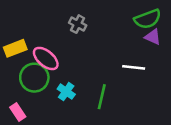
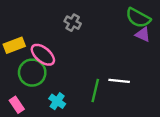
green semicircle: (148, 19) -> (138, 18), turned 50
white line: (134, 67) -> (119, 81), moved
cyan cross: (66, 92) -> (57, 101), moved

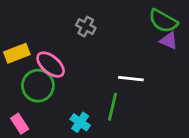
white line: (119, 81) -> (131, 79), moved
cyan cross: (57, 101) -> (80, 122), moved

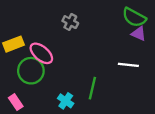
white line: (131, 79) -> (128, 65), moved

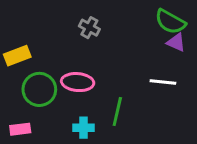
pink ellipse: (41, 53) -> (78, 82), moved, turned -35
cyan cross: (66, 101) -> (83, 128), turned -35
pink rectangle: (16, 102) -> (20, 129), turned -63

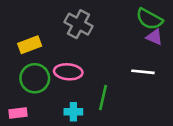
gray cross: (89, 28) -> (79, 24), size x1.5
yellow rectangle: (17, 56) -> (30, 45), moved

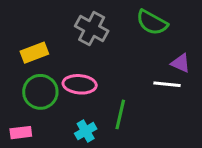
green semicircle: (149, 19) -> (152, 22), moved
purple triangle: (154, 37) -> (181, 63), moved
cyan cross: (73, 112) -> (86, 131), turned -30

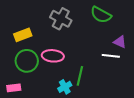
cyan cross: (86, 131) -> (65, 87), moved

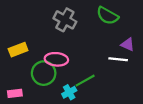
yellow rectangle: (23, 35) -> (18, 50), moved
green circle: (27, 61) -> (44, 73), moved
green line: (80, 76) -> (85, 81), turned 48

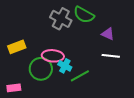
green semicircle: (107, 16) -> (84, 15), moved
purple triangle: (128, 44) -> (108, 34), moved
cyan cross: (69, 92) -> (65, 66), moved, turned -32

